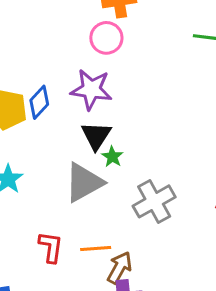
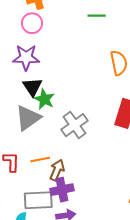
green star: (112, 157) -> (44, 99), size x1.5

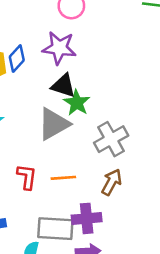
black triangle: (32, 87) -> (63, 86), turned -45
brown arrow: (57, 170) -> (112, 182), moved

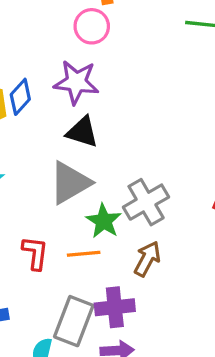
green star: (77, 103) -> (104, 221), moved
gray rectangle: (55, 229) -> (74, 321), turned -72

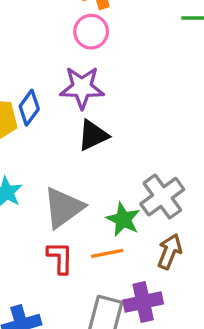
black triangle: (82, 132) -> (93, 135), turned -36
gray triangle: (70, 183) -> (64, 208), moved

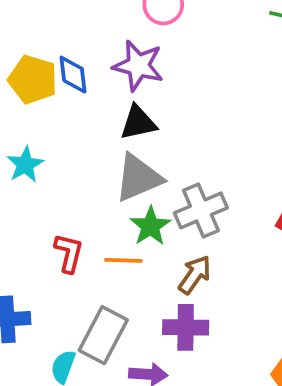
blue diamond: (29, 108) -> (73, 75), turned -56
gray triangle: (64, 208) -> (138, 178), moved
purple cross: (143, 302) -> (186, 327), moved

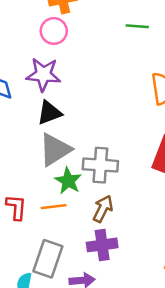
gray cross: (201, 210) -> (100, 165), turned 36

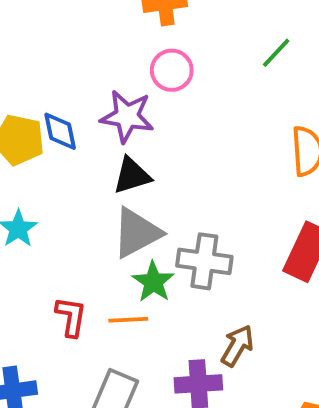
green line: (137, 26) -> (276, 53), turned -55
pink circle: (54, 31) -> (172, 70), moved
brown arrow: (103, 209) -> (237, 346), moved

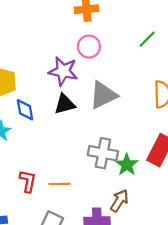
blue diamond: (60, 131) -> (25, 110), moved
gray triangle: (137, 233) -> (103, 95), moved
green star: (153, 282) -> (127, 165), moved

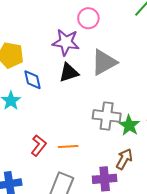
red L-shape: (28, 181) -> (39, 145), turned 30

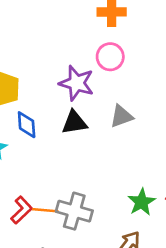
gray triangle: (104, 62) -> (121, 116), size x0.7
gray cross: (107, 116) -> (74, 211), moved
orange line: (68, 147) -> (45, 210), moved

